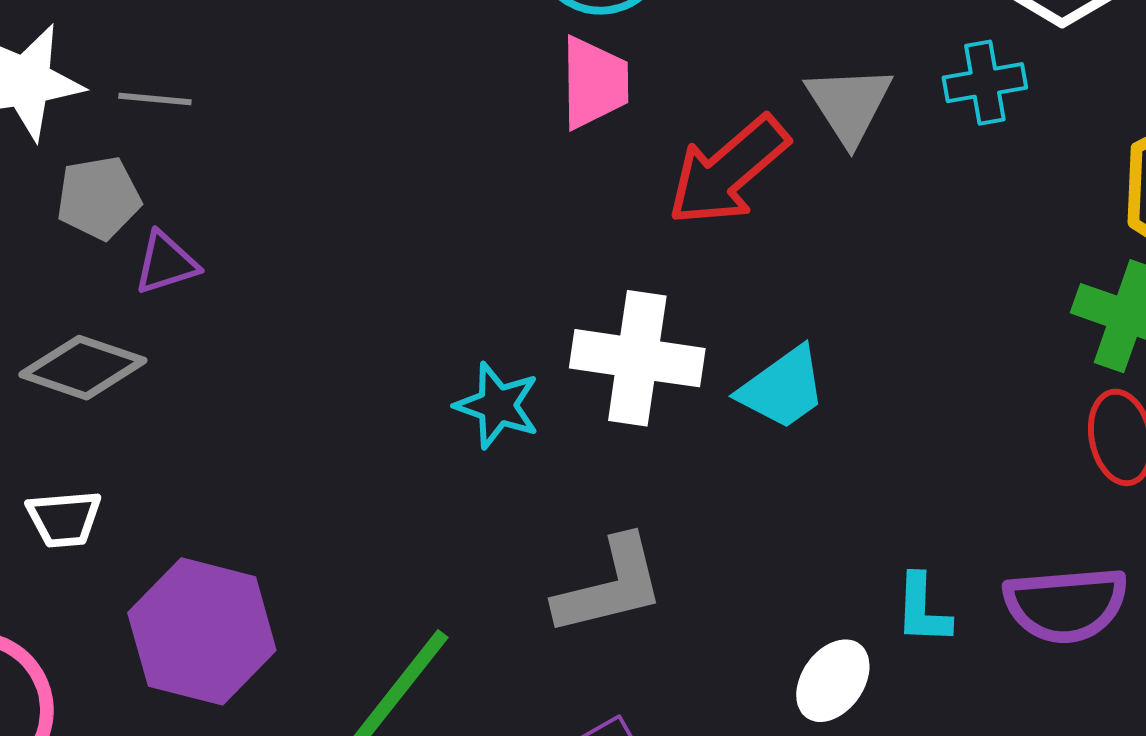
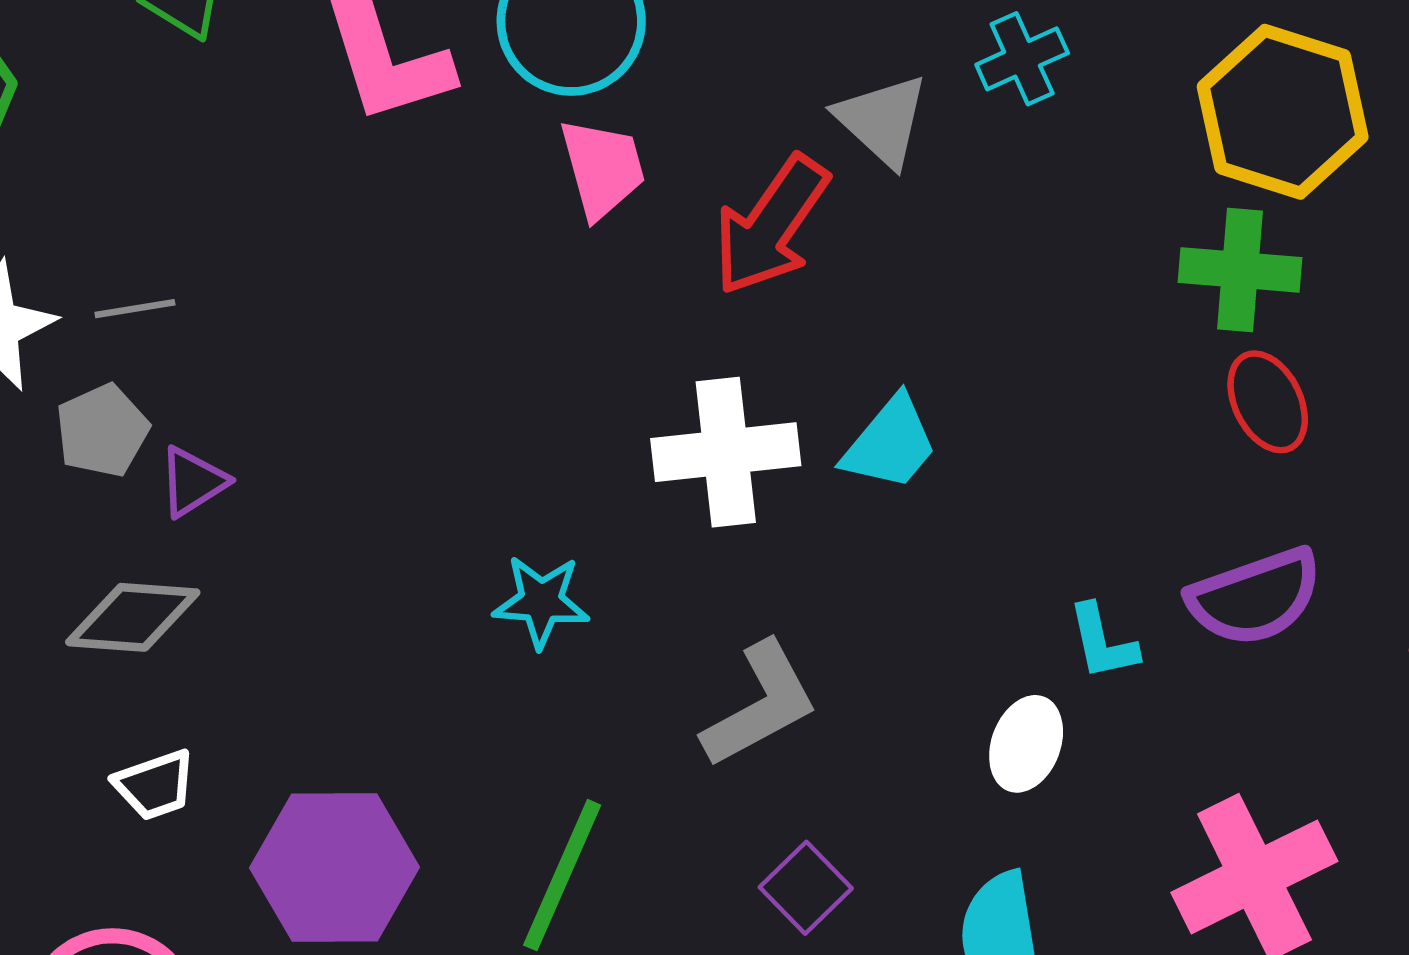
cyan star: (497, 405) -> (541, 601), moved

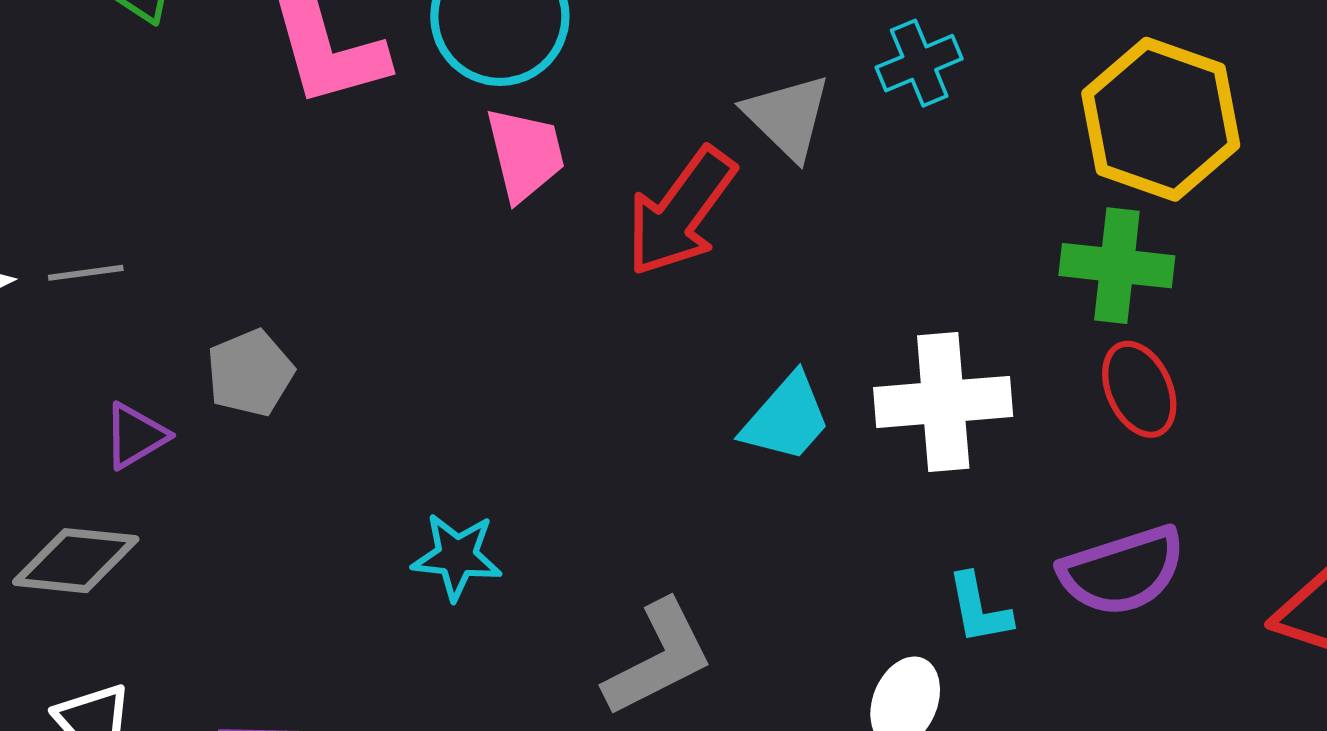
gray pentagon: (102, 431) -> (250, 373), moved
white cross: (726, 452) -> (943, 402), moved

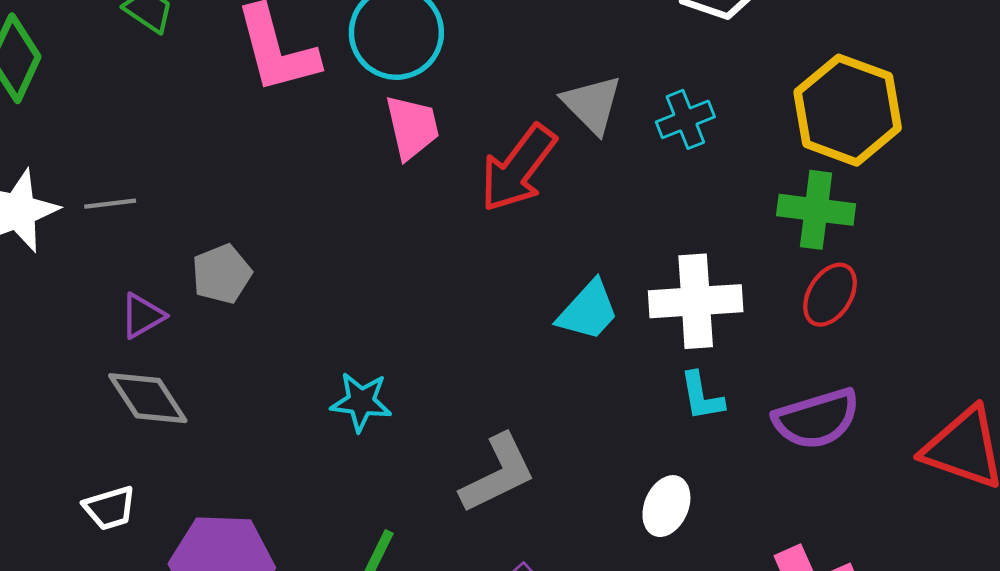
cyan cross: (919, 63) -> (685, 119), moved
red ellipse: (1139, 389) -> (830, 295), turned 56
gray diamond: (76, 561) -> (148, 398), moved, turned 50
cyan L-shape: (979, 609) -> (702, 396), moved

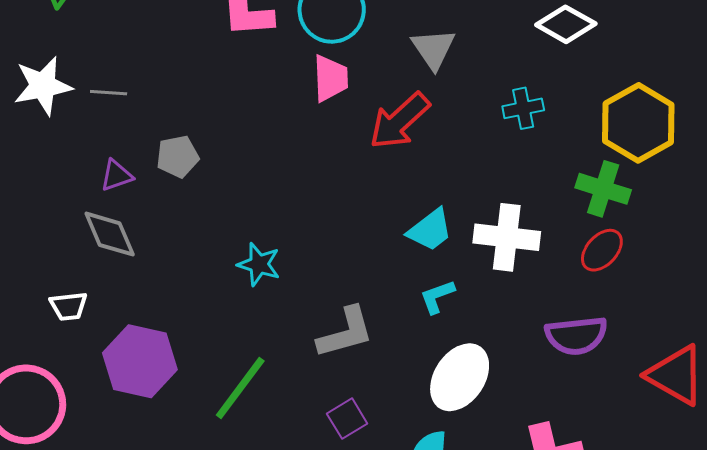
gray triangle: (592, 104) -> (433, 49), moved
cyan L-shape: (702, 396) -> (437, 297), moved, turned 69
white ellipse: (666, 506) -> (460, 377), size x1.6

